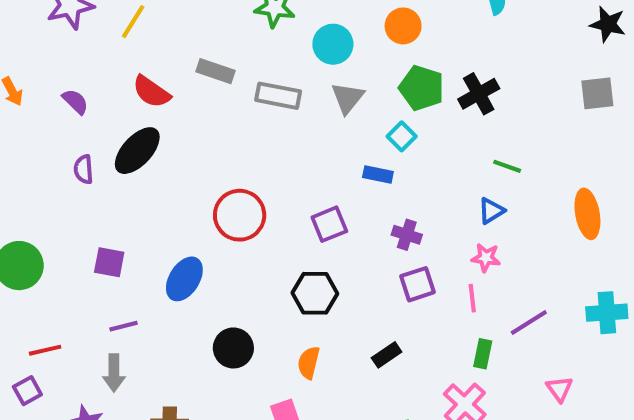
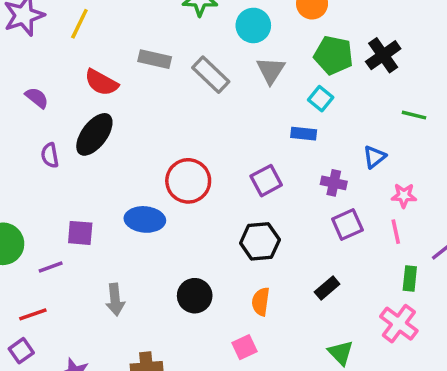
gray rectangle: (278, 96) -> (211, 75), turned 39
blue triangle: (491, 211) -> (374, 157), moved
blue ellipse: (184, 279) -> (145, 219), moved, turned 69
purple line: (124, 326) -> (51, 267), moved
gray arrow: (114, 373) -> (115, 300), moved

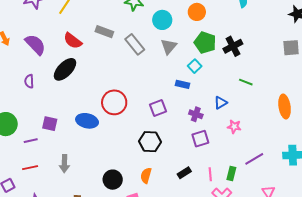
purple semicircle: (37, 98) -> (35, 45), size x1.6
purple semicircle: (50, 155) -> (29, 81), moved
pink line: (396, 232) -> (210, 174), moved
black circle: (195, 296) -> (113, 180), moved
red line: (33, 314) -> (30, 168), moved

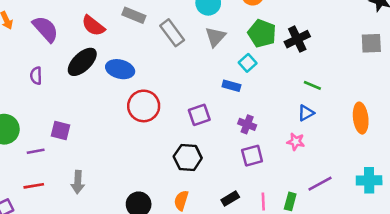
blue triangle: (221, 103) -> (306, 113), moved
blue ellipse: (87, 121) -> (120, 69), moved

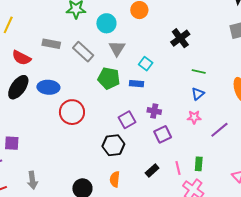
green pentagon: (262, 33) -> (109, 78), moved
purple square: (199, 115) -> (127, 120), moved
purple line: (320, 184) -> (219, 130), moved

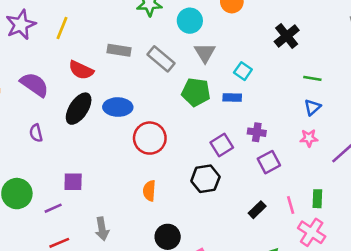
orange semicircle: (115, 179) -> (149, 191), moved

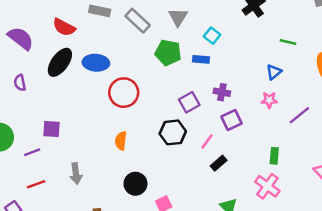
green line: (312, 78) -> (288, 42), moved
pink line: (291, 205) -> (207, 141), moved, turned 49

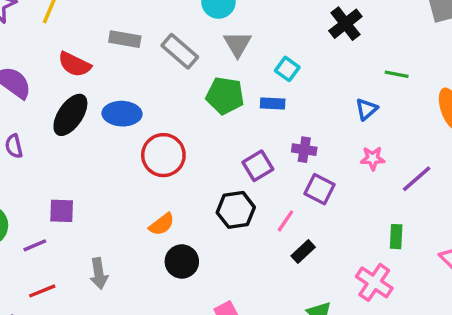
blue triangle: (274, 72) -> (366, 109), moved
purple square: (232, 120) -> (319, 189), turned -36
orange semicircle: (121, 141) -> (162, 224), turned -132
green rectangle: (274, 156) -> (396, 237), moved
black circle: (135, 184) -> (182, 261), moved

